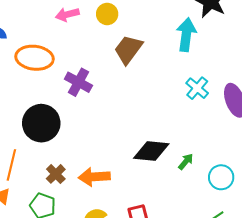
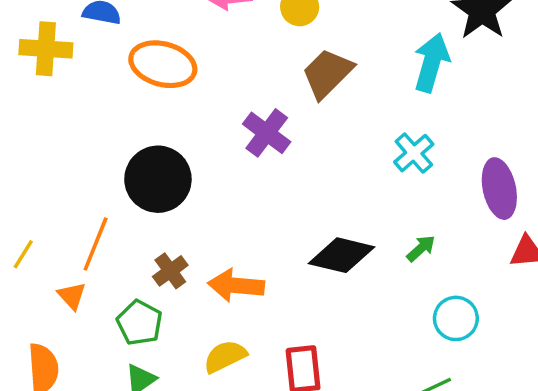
purple cross: (78, 82) -> (267, 133), moved
cyan cross: (197, 88) -> (414, 153), moved
green arrow: (186, 162) -> (421, 248), moved

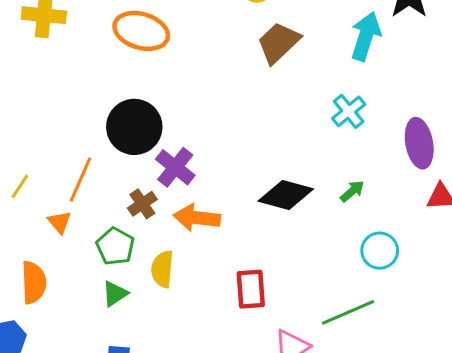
purple cross: (267, 133) -> (175, 167), moved
yellow semicircle: (225, 356) -> (162, 269), moved, turned -60

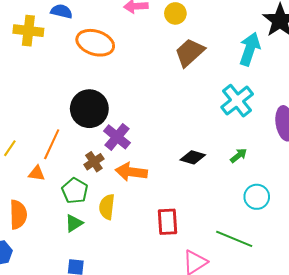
cyan cross: (349, 111) -> (237, 101), size x1.4
black diamond: (286, 195) -> (193, 157), size x0.7
orange triangle: (59, 222) -> (37, 173), turned -42
green line: (348, 312) -> (234, 239), turned 45

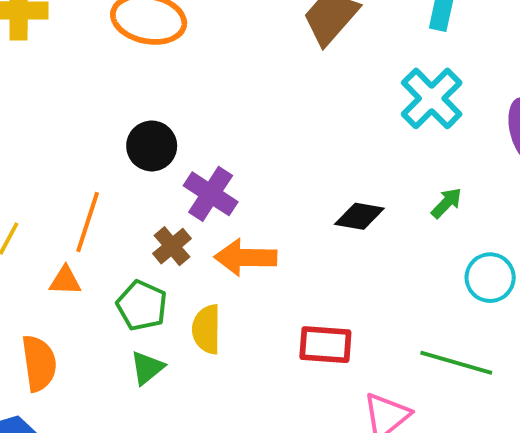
black circle: (89, 109) -> (152, 146), size x0.7
red rectangle: (168, 222) -> (325, 345), turned -76

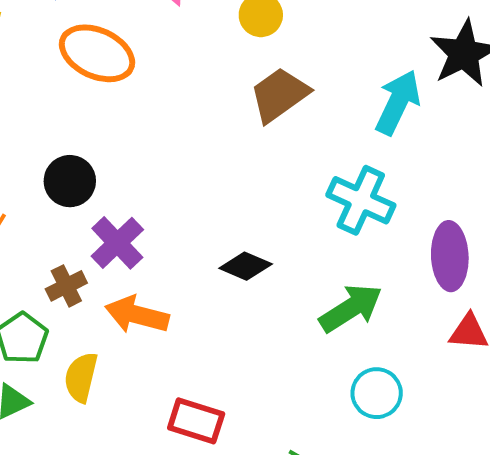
cyan cross: (432, 98) -> (361, 200), turned -34
green arrow: (446, 203) -> (351, 308), size x1.8
black diamond: (359, 216) -> (246, 266), moved

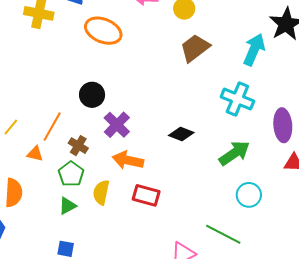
brown cross: (66, 286) -> (78, 146), moved, turned -30
red rectangle: (196, 421) -> (146, 195), moved

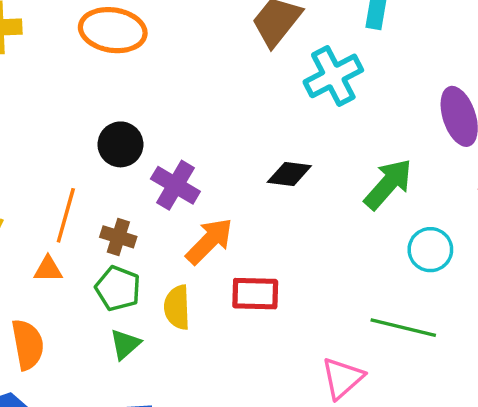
cyan cross: (237, 99) -> (333, 76), moved, turned -36
orange arrow: (128, 160) -> (209, 241), turned 136

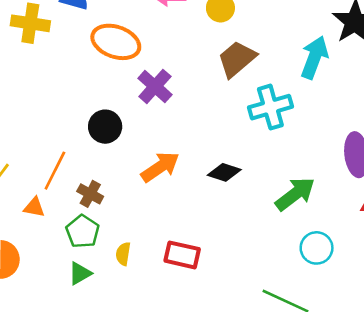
purple cross: (175, 185) -> (155, 86), moved
orange arrow: (209, 241) -> (160, 167), moved
yellow semicircle: (177, 307) -> (123, 254), size x0.7

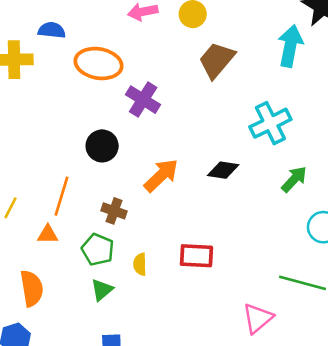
cyan cross: (270, 107) -> (270, 123), moved
brown cross: (90, 194) -> (114, 211), moved
green arrow: (295, 194) -> (294, 179), size x0.7

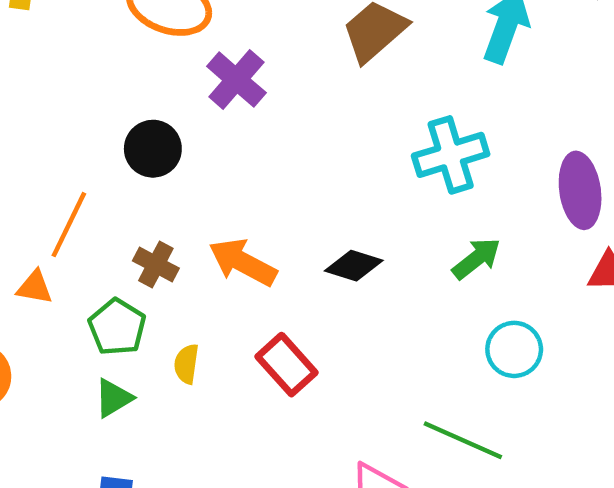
black diamond: (223, 170) -> (354, 266), moved
orange arrow: (161, 175) -> (243, 262), moved, turned -117
red rectangle: (196, 256) -> (287, 365), turned 36

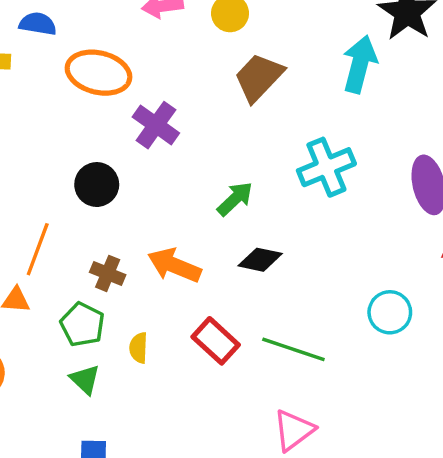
green arrow: (476, 259) -> (235, 199), moved
green triangle: (114, 398) -> (85, 379), turned -40
green line: (463, 440) -> (293, 349), moved

